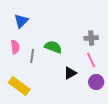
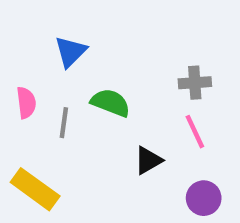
blue triangle: (21, 21) -> (71, 52), moved
purple circle: (96, 82) -> (204, 198), moved

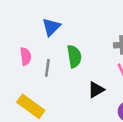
green semicircle: (110, 103) -> (74, 56), turned 60

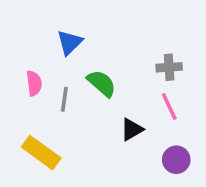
green semicircle: (74, 56) -> (102, 83), turned -40

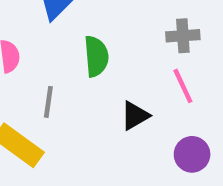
green semicircle: (102, 83) -> (96, 56), turned 44
gray line: (64, 99) -> (48, 102), moved

